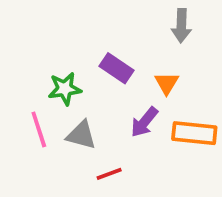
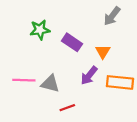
gray arrow: (181, 26) -> (112, 16), turned 36
green star: (65, 89) -> (40, 30), moved
pink line: (39, 129) -> (24, 80), turned -70

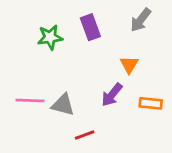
purple rectangle: (72, 42) -> (90, 27), moved, turned 36
orange rectangle: (120, 82) -> (151, 103), size x0.7

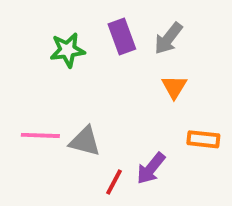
gray arrow: (141, 20) -> (168, 38), moved
purple arrow: (112, 95) -> (151, 168), moved
red line: (85, 135) -> (114, 182), turned -42

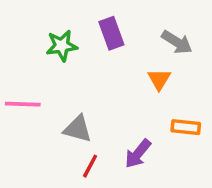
gray arrow: (168, 38) -> (177, 42), moved, turned -96
pink line: (40, 135) -> (23, 104), moved
red line: (114, 182) -> (90, 166), moved

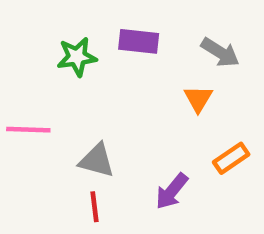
purple rectangle: (111, 33) -> (139, 41), turned -64
orange rectangle: (186, 127) -> (231, 158), turned -40
red line: (90, 166) -> (95, 207), moved, turned -35

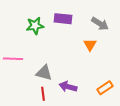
orange rectangle: (231, 158) -> (105, 88), moved
purple arrow: (172, 191) -> (68, 87), moved, turned 66

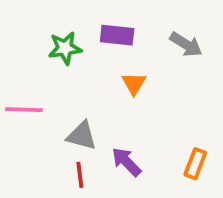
orange triangle: (90, 45) -> (134, 84), moved
purple arrow: (68, 87) -> (126, 162), turned 30
orange rectangle: (105, 88) -> (195, 164), turned -35

